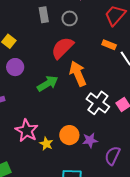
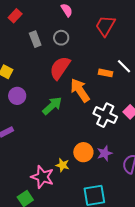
orange rectangle: (109, 45) -> (105, 73), moved
pink star: (27, 131) -> (42, 177), moved

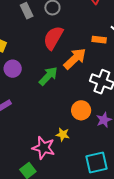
orange arrow: (80, 90) -> (75, 59), turned 85
orange circle: (83, 152) -> (81, 110), moved

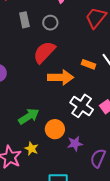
orange arrow: (75, 59) -> (61, 77), turned 30
green arrow: (48, 76) -> (29, 116), moved

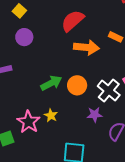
white cross: (82, 106) -> (109, 91), moved
orange circle: (55, 129) -> (77, 85), moved

